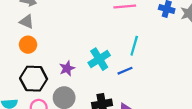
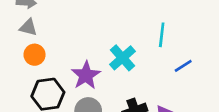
purple star: (67, 68) -> (86, 75), size x1.5
blue line: (125, 71) -> (183, 66), moved

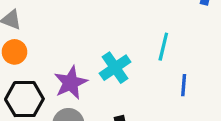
blue line: (183, 66) -> (184, 85), turned -60

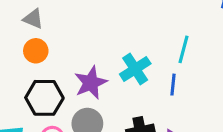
blue line: (184, 85) -> (173, 85), moved

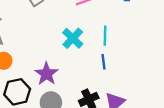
cyan cross: (135, 69) -> (73, 38), moved

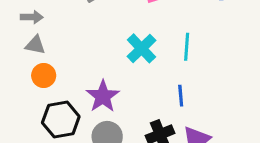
blue line: (104, 62) -> (181, 96), moved

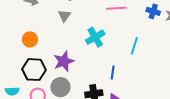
gray triangle: (35, 45) -> (64, 16), moved, turned 40
cyan line: (187, 47) -> (134, 46), moved

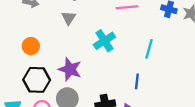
purple star: (64, 61) -> (70, 69), turned -30
blue line: (113, 73) -> (137, 81), moved

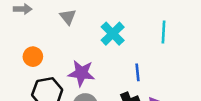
blue line: (137, 81) -> (137, 72), moved

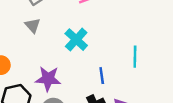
cyan line: (163, 32) -> (135, 57), moved

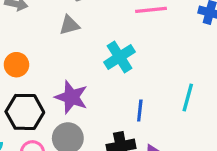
gray triangle: (33, 25) -> (69, 25), turned 42

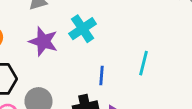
purple star: (71, 97) -> (43, 41), moved

